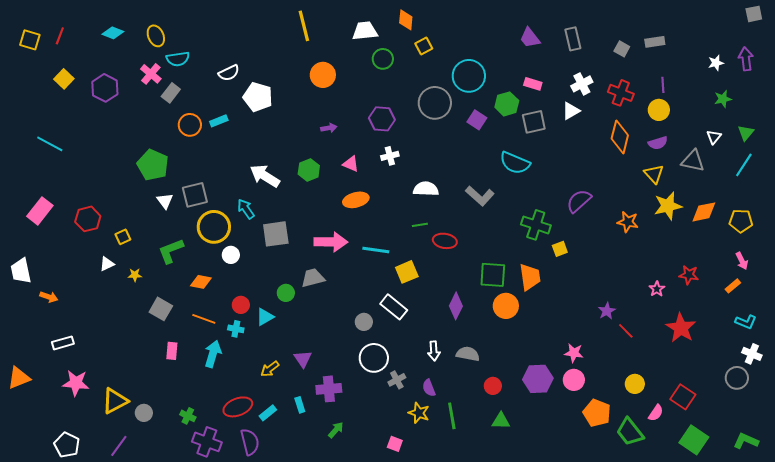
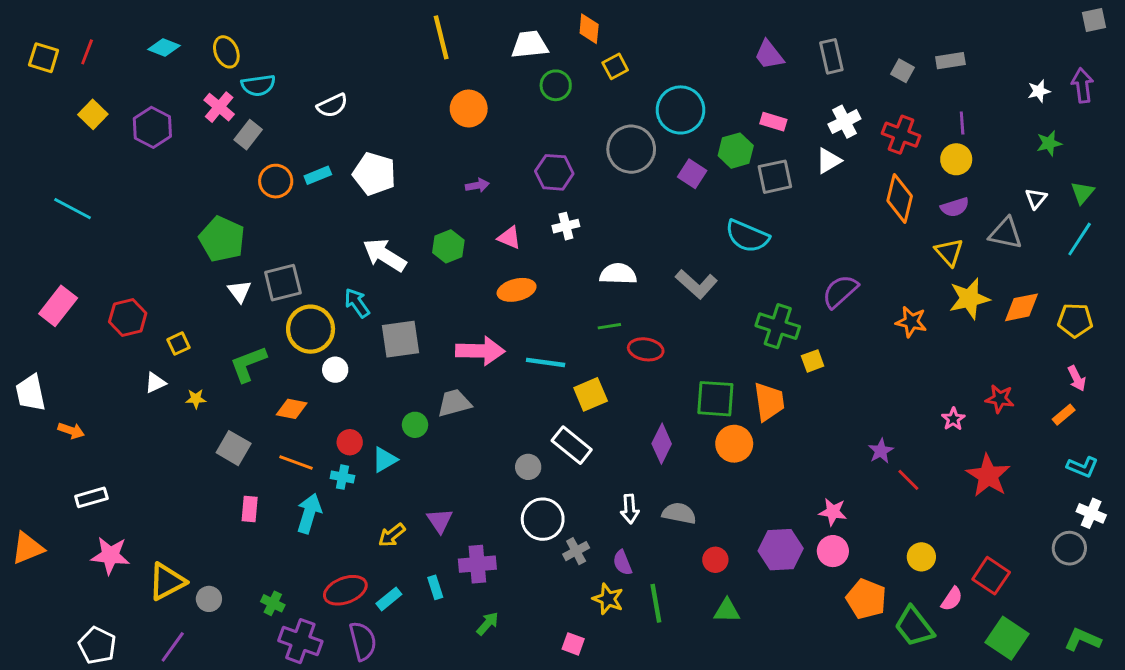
white pentagon: (258, 97) -> (374, 174), moved

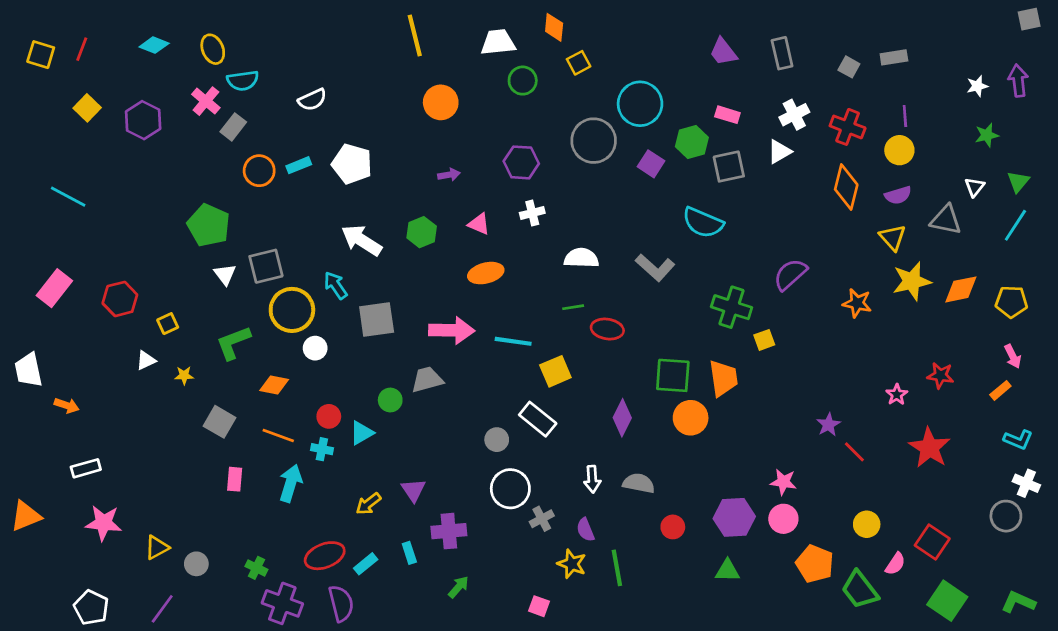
yellow triangle: (167, 582) -> (157, 547), size x0.7
green triangle: (727, 611) -> (727, 571), moved

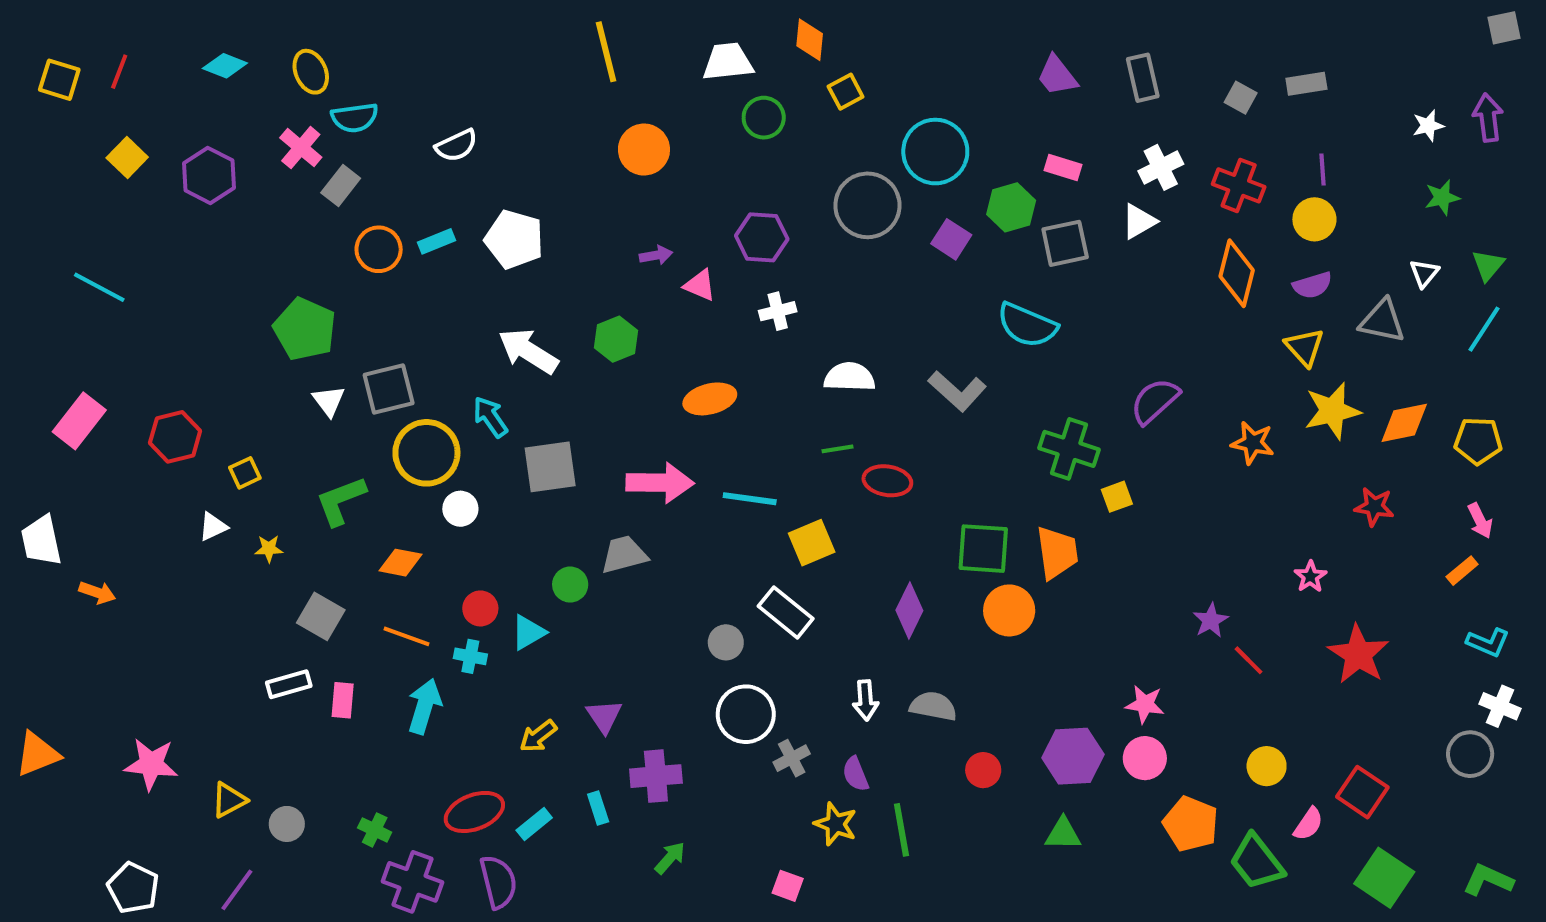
pink triangle: (479, 224) -> (700, 285), moved
red star: (940, 375) -> (1374, 507), moved
white rectangle: (86, 468) -> (289, 684), moved

